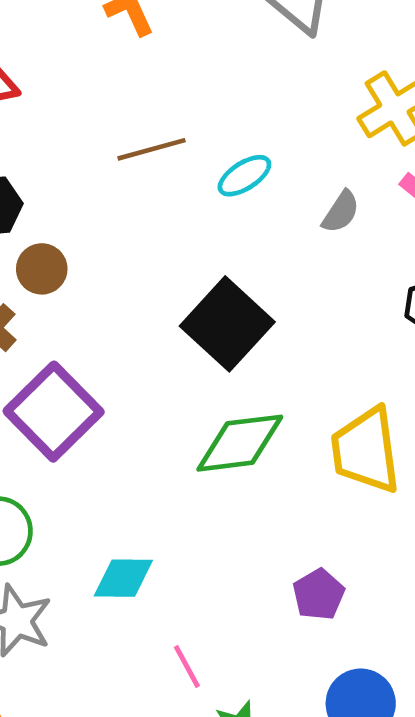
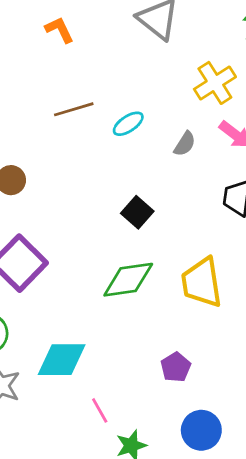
black square: (227, 324) -> (137, 212), moved, size x0.6
cyan diamond: (123, 578) -> (62, 360), size x1.4

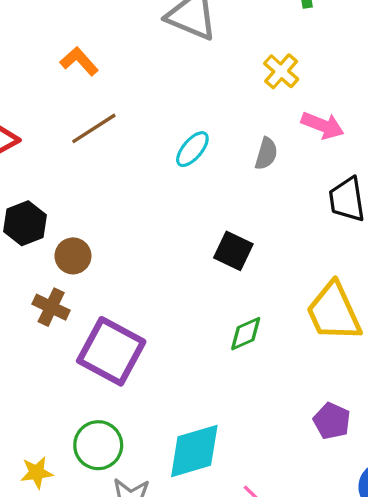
yellow cross: (215, 83) -> (281, 71), size x0.7
brown line: (74, 109) -> (94, 128), moved
green diamond: (128, 280) -> (246, 334), size x0.6

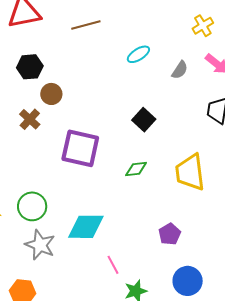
purple square: (111, 351) -> (80, 148), moved, turned -33

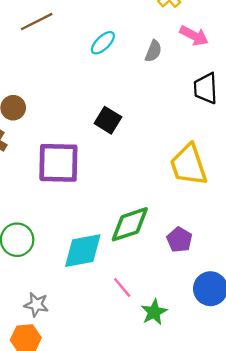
black square: (144, 120) -> (108, 120), moved
green diamond: (136, 169) -> (130, 224), moved, size x1.6
gray star: (40, 245) -> (36, 305), moved, size x0.7

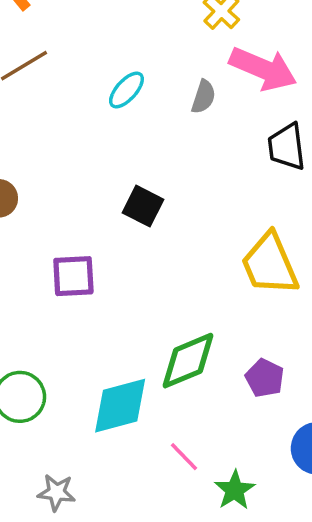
pink arrow: (194, 36) -> (263, 69), size x1.5
purple square: (58, 163) -> (73, 276), size x0.7

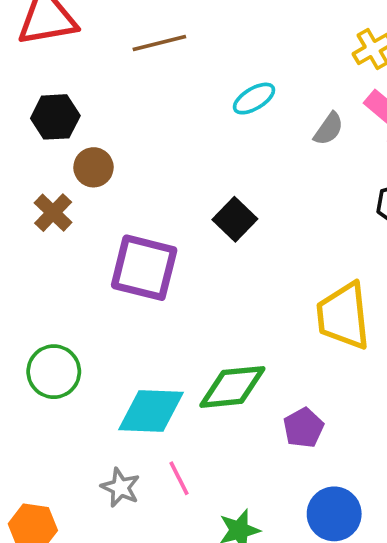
purple square: (73, 276) -> (144, 268), size x1.4
pink line: (184, 457) -> (179, 478), moved
gray star: (56, 492) -> (120, 487), moved

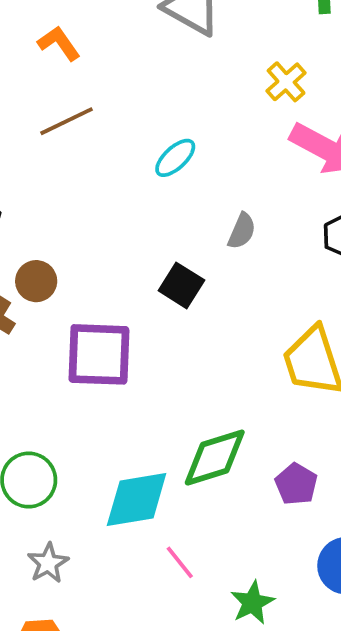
gray semicircle: (329, 129) -> (242, 231), moved
brown circle: (93, 167) -> (36, 281), moved
gray star: (120, 487) -> (48, 563), moved, turned 30

